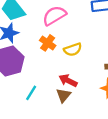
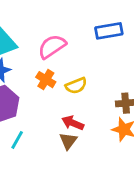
cyan line: (31, 93) -> (17, 140), moved

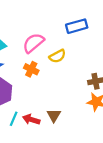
yellow semicircle: (76, 86) -> (57, 56), moved
red arrow: (73, 123) -> (31, 119), moved

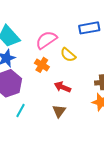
yellow semicircle: (57, 56) -> (68, 55), turned 63
red arrow: (31, 119) -> (62, 87), moved

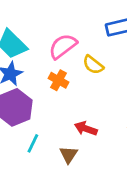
red arrow: (62, 87) -> (86, 129), moved
brown triangle: (59, 111) -> (69, 155), moved

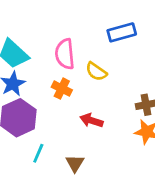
pink semicircle: (63, 46) -> (65, 54), turned -56
red arrow: (86, 129) -> (91, 120), moved

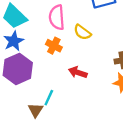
cyan line: (38, 153) -> (49, 98), moved
brown triangle: (75, 163) -> (35, 110), moved

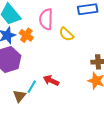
orange cross: (54, 46) -> (26, 35), moved
red arrow: (78, 72) -> (51, 81), moved

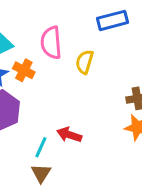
yellow semicircle: (66, 34) -> (85, 62), turned 70
brown triangle: (19, 96) -> (41, 173), moved

